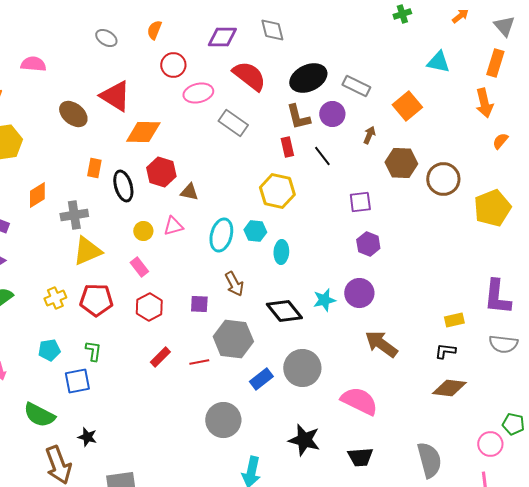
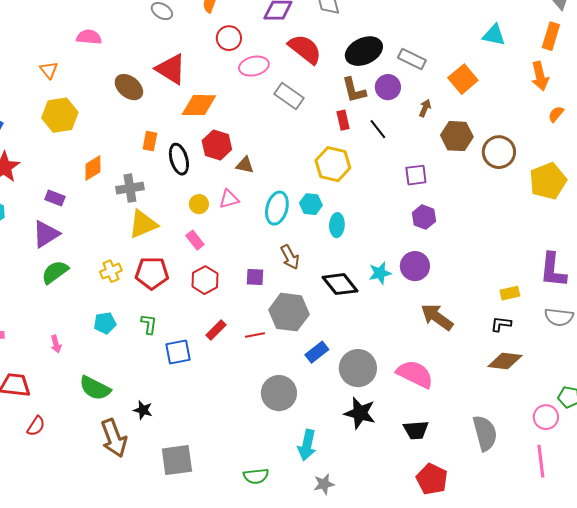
gray circle: (302, 368) -> (358, 368), moved
blue square: (77, 381) -> (178, 352), moved

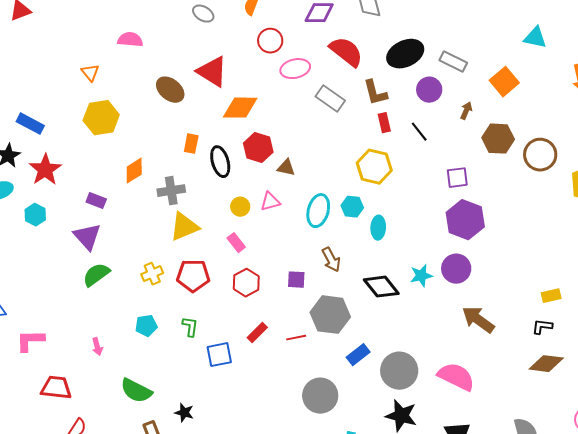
brown L-shape: (354, 90) -> (375, 93), moved
purple hexagon: (424, 217) -> (465, 220), size x1.6
purple triangle: (46, 234) -> (87, 237), turned -40

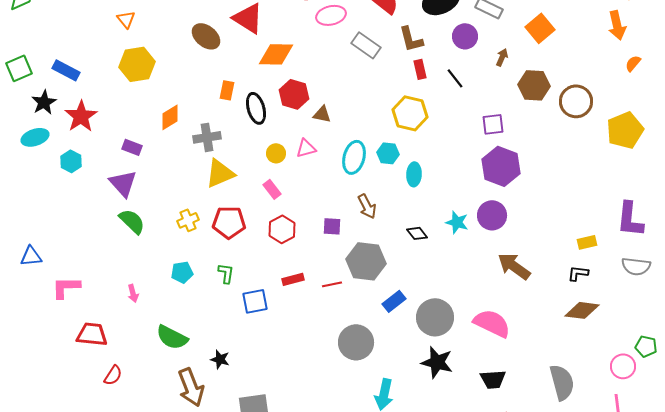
green semicircle: (96, 275) -> (132, 221), turned 80
cyan star: (421, 276) -> (457, 222), turned 30
black diamond: (381, 287) -> (417, 233), size x0.6
red rectangle: (257, 333) -> (293, 279), turned 30

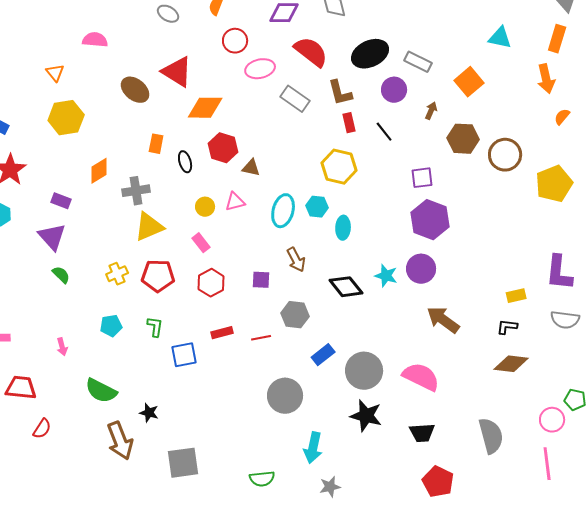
black ellipse: (256, 108) -> (185, 162), size x0.7
green semicircle: (132, 221) -> (61, 275), size x0.7
black diamond: (417, 233) -> (346, 287), size x1.6
gray hexagon: (366, 261) -> (295, 315), size x0.7

